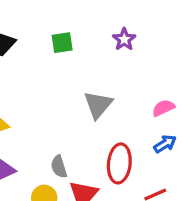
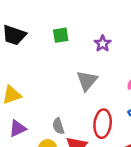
purple star: (124, 39) -> (103, 44), moved

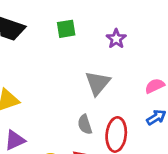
gray semicircle: (58, 126) -> (85, 124), moved

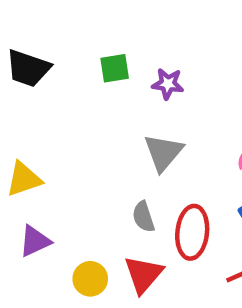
purple star: (116, 39) -> (168, 84), moved, turned -30

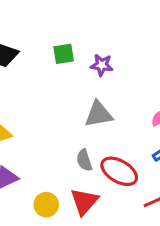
gray triangle: (163, 152) -> (99, 114), turned 40
red ellipse: (192, 232) -> (119, 171), turned -66

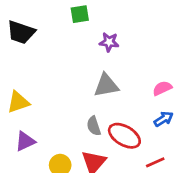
green square: (64, 54) -> (80, 14), moved

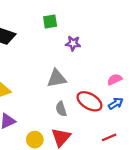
gray triangle: (106, 85) -> (57, 78), moved
red ellipse: (124, 136) -> (89, 101), moved

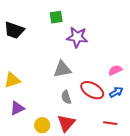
purple star: (73, 43) -> (77, 37), size x1.5
red line: (109, 137) -> (110, 123), turned 32

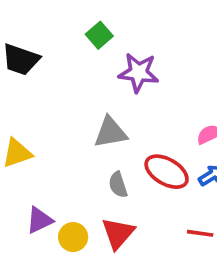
green square: (56, 17) -> (99, 35), turned -32
purple triangle: (17, 108) -> (39, 220), moved

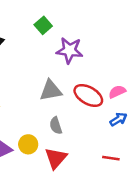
red ellipse: (167, 172) -> (88, 95), moved
yellow circle: (73, 237) -> (28, 144), moved

